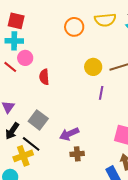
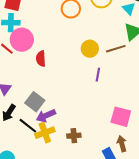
pink circle: (25, 58) -> (22, 40), size x1.5
purple arrow: (69, 134) -> (46, 116), moved
yellow cross: (23, 156) -> (45, 133), moved

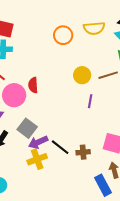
pink circle: (22, 40) -> (14, 95), moved
black line: (28, 126) -> (60, 147), moved
brown cross: (74, 136) -> (83, 152), moved

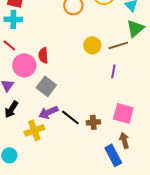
purple line: (90, 101) -> (113, 71), moved
gray square: (27, 128) -> (46, 86), moved
yellow cross: (37, 159) -> (34, 130), moved

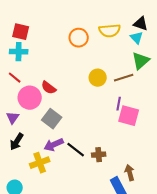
red semicircle: (43, 55) -> (49, 88), turned -49
pink square: (123, 113) -> (129, 116), moved

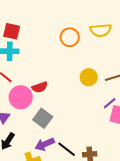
red semicircle: (49, 88) -> (40, 87), turned -56
purple line: (119, 104) -> (110, 103), turned 40

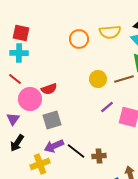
purple line: (110, 103) -> (107, 107), moved
gray square: (43, 118) -> (52, 120), turned 36

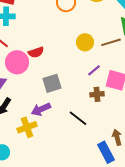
gray square: (52, 120) -> (52, 83), moved
black line: (76, 151) -> (78, 118), moved
brown cross: (99, 156) -> (97, 94), moved

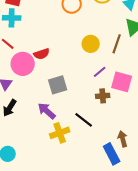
brown line: (111, 42) -> (117, 44), turned -54
purple arrow: (41, 109) -> (47, 111), turned 66
yellow cross: (27, 127) -> (60, 133), moved

